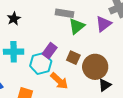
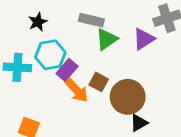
black star: (14, 19) -> (38, 22), moved
cyan hexagon: (41, 63) -> (50, 55), moved
orange arrow: (59, 81) -> (77, 90), moved

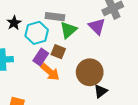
purple triangle: (144, 39) -> (97, 26), turned -36
cyan hexagon: (50, 55) -> (37, 33), moved
brown square: (99, 82) -> (58, 52), moved

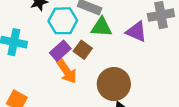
purple triangle: (97, 26) -> (136, 32), turned -36
green triangle: (68, 30) -> (101, 27), turned 30

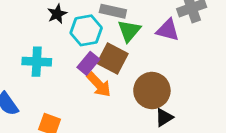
green triangle: (101, 27) -> (129, 31), turned -45
brown square: (83, 50) -> (113, 58), size x1.5

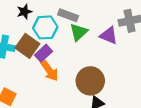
brown square: (113, 58) -> (27, 46), moved

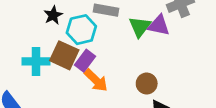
green triangle: (79, 32) -> (140, 27), moved
brown circle: (90, 81) -> (147, 84), size x0.6

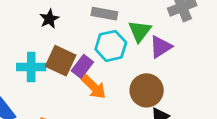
purple triangle: (159, 25) -> (161, 47), moved, turned -45
cyan hexagon: (81, 30) -> (111, 46), moved
brown circle: (147, 84) -> (147, 90), size x1.5

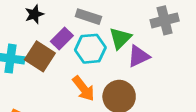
purple rectangle: (82, 66) -> (62, 38), moved
orange arrow: (94, 87) -> (83, 89), moved

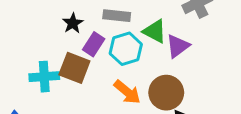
black star: (34, 14) -> (73, 23), moved
green triangle: (120, 38) -> (155, 31), turned -35

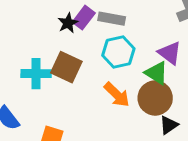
green triangle: (155, 31) -> (156, 73), moved
purple rectangle: (94, 44) -> (84, 18), moved
purple triangle: (178, 46) -> (170, 53), turned -50

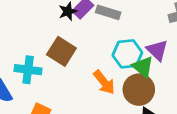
cyan hexagon: (118, 52) -> (127, 54), moved
cyan cross: (36, 74) -> (28, 70), moved

